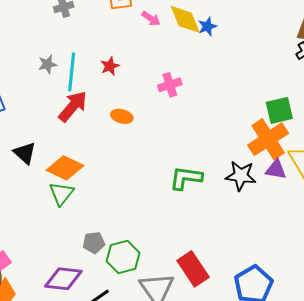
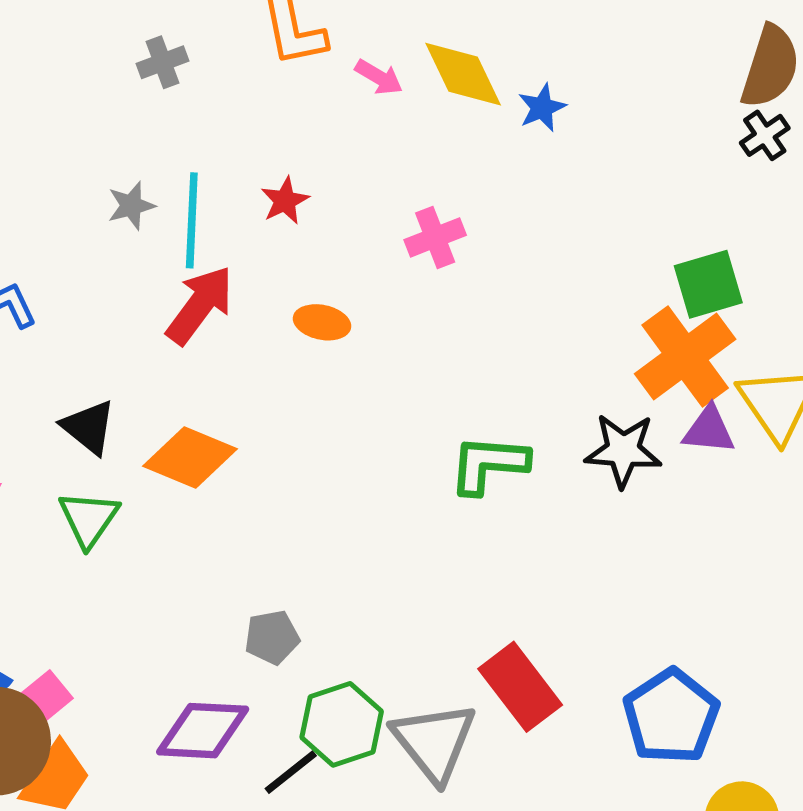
blue star: (207, 26) -> (542, 108), moved
green triangle: (61, 194) -> (89, 519), moved
green hexagon: (123, 257) -> (342, 724), moved

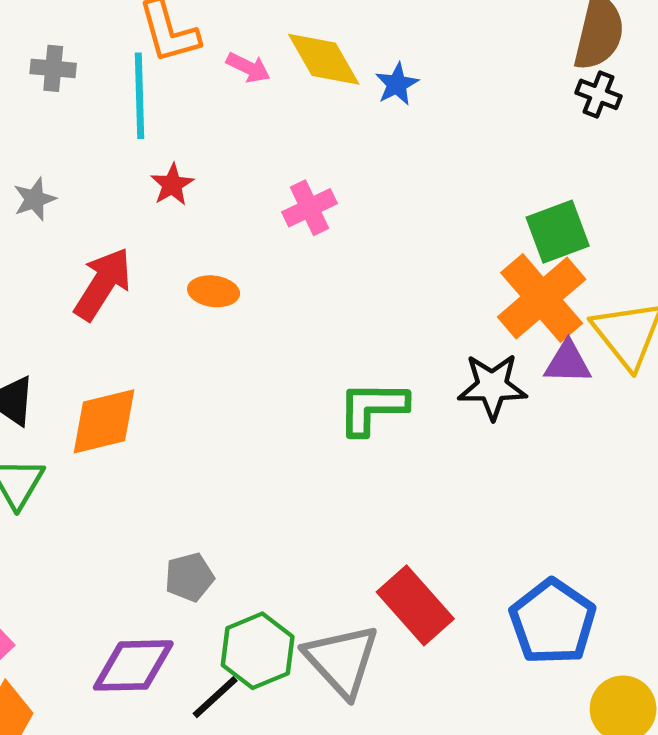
gray cross: (162, 62) -> (53, 68), turned 30
black cross: (765, 135) -> (598, 94), turned -30
cyan line: (192, 220) -> (140, 96), moved
orange diamond: (190, 458) -> (104, 421), turned -32

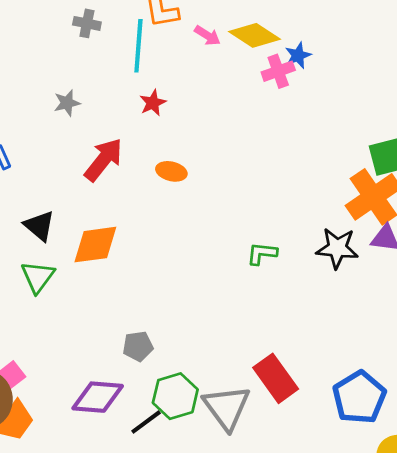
yellow diamond: (324, 59) -> (255, 35), turned -33
pink cross: (309, 208) -> (278, 71), moved
green L-shape: (372, 408) -> (262, 254), size x0.7

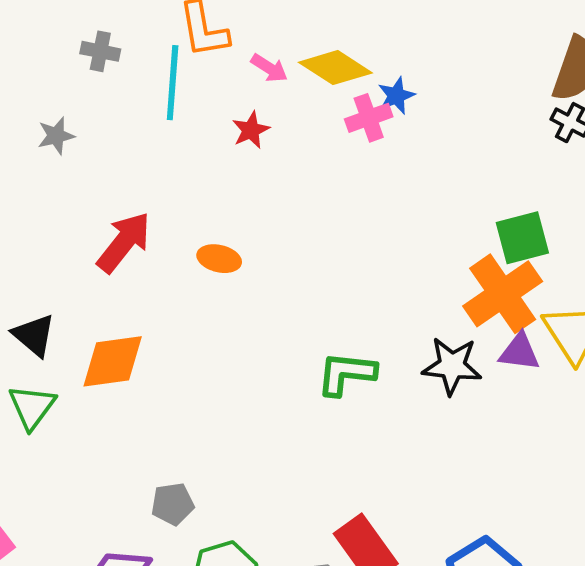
gray star: (67, 103) -> (56, 136), moved
red star: (153, 103) -> (251, 130), moved
green L-shape: (262, 254) -> (346, 374), size x1.4

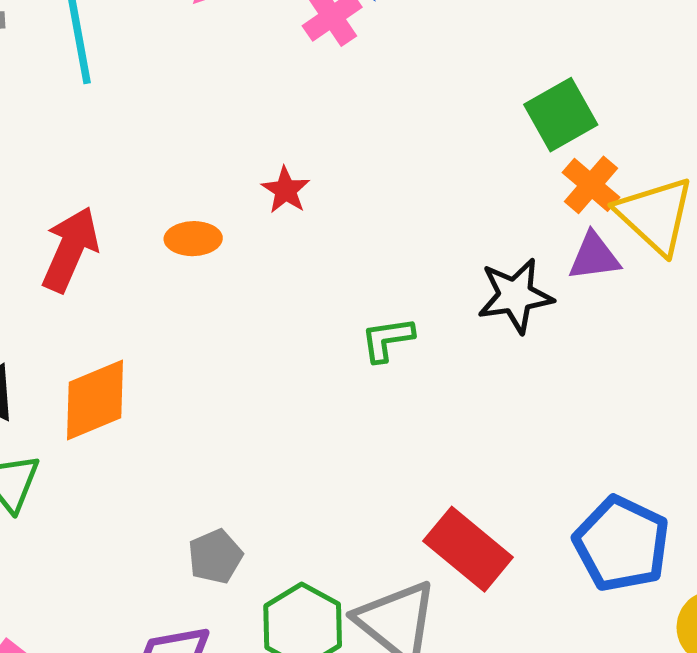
red star: (251, 130) -> (286, 190), moved
orange cross: (503, 294) -> (591, 185), moved, size x0.6
green L-shape: (346, 374) -> (387, 339), size x0.7

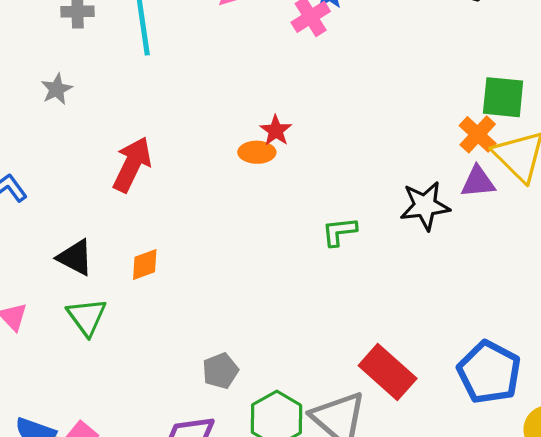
green square: (561, 115) -> (503, 97), moved, turned 33
orange ellipse: (193, 239) -> (257, 152), moved
orange diamond: (95, 400) -> (145, 265), size x0.6

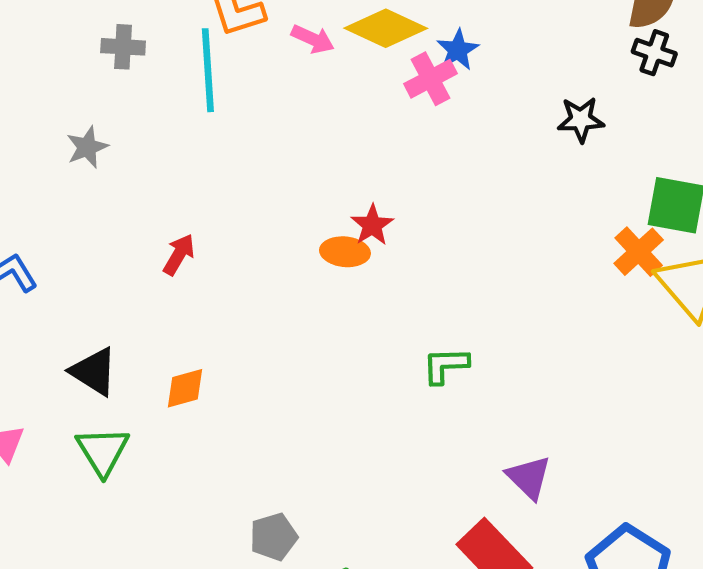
red arrow: (132, 164) -> (179, 255), size x0.6
purple triangle: (478, 182) -> (529, 477), moved, turned 45
black star: (425, 206) -> (581, 120), moved, size x0.7

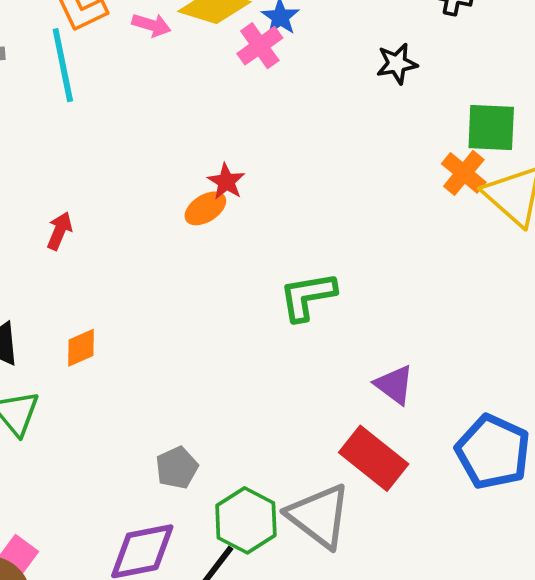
orange ellipse: (345, 252) -> (205, 208), turned -30
green L-shape: (445, 365) -> (308, 296), size x1.4

